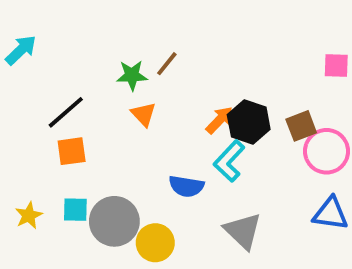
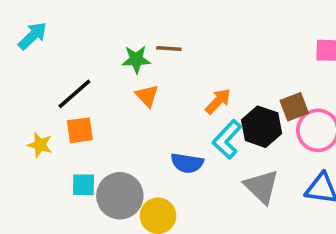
brown line: (167, 64) -> (169, 49), turned 55
black hexagon: (249, 122) -> (262, 127), moved
yellow star: (29, 215) -> (40, 145), moved, turned -30
gray triangle: (243, 231) -> (262, 187), moved

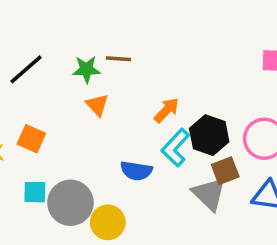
black line: (74, 94) -> (26, 69), moved
brown square: (294, 107) -> (225, 171), moved
orange square: (80, 130) -> (31, 139), turned 32

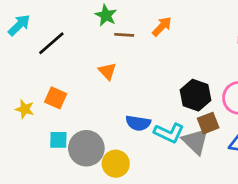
green star: (86, 69) -> (106, 15), moved, turned 30
orange arrow: (166, 110) -> (162, 26), moved
cyan L-shape: (175, 148) -> (169, 133), moved, turned -108

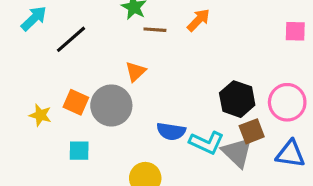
orange triangle: (107, 71) -> (136, 72), turned 30
gray circle: (86, 148) -> (111, 105), moved

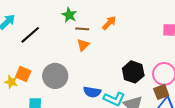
orange triangle: (136, 72) -> (83, 45), moved
orange square: (76, 102) -> (23, 74), moved
brown square: (252, 131) -> (161, 92), moved

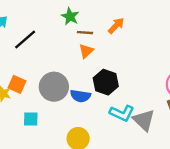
black hexagon: (133, 72) -> (106, 82), moved
blue semicircle: (92, 92) -> (80, 96), moved

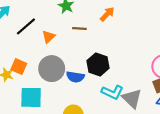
brown line: (85, 33) -> (79, 28), moved
orange triangle: (86, 51) -> (49, 37), moved
cyan square: (31, 119) -> (31, 97), size x1.6

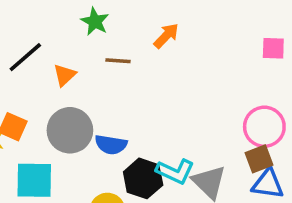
black hexagon: (98, 64) -> (143, 178), moved

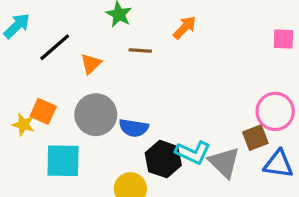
brown square: (259, 159) -> (255, 138), moved

